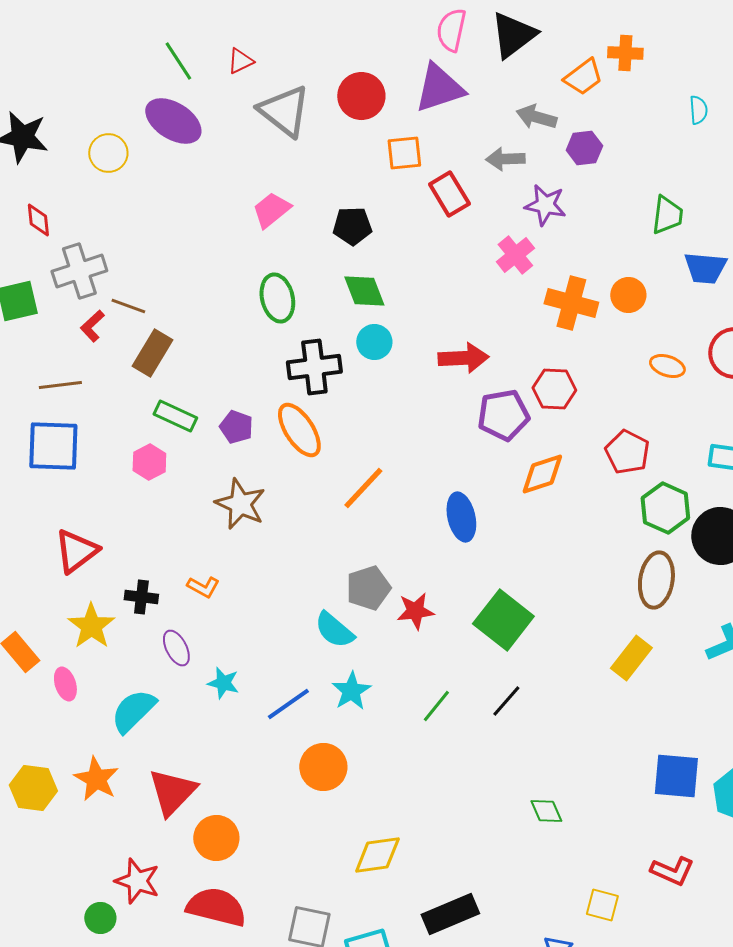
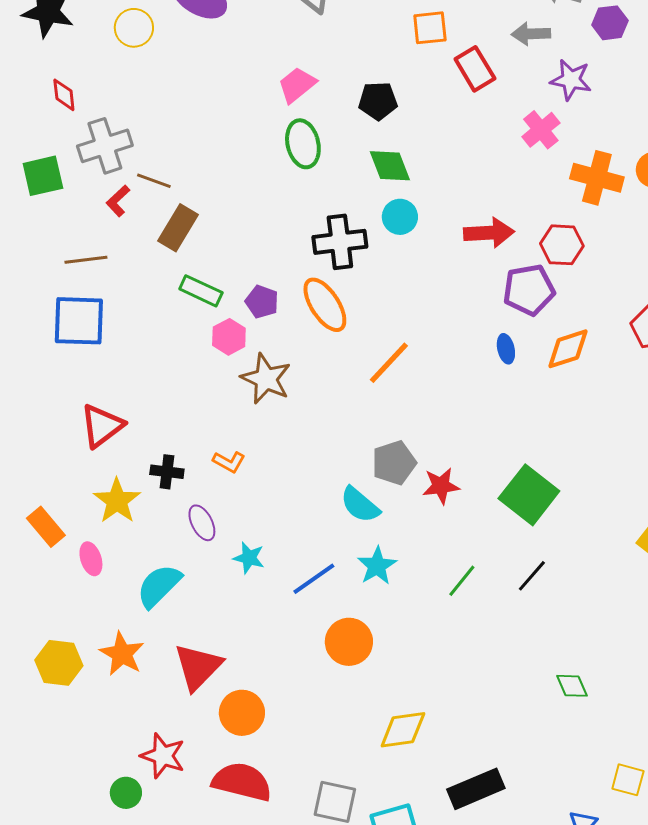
green ellipse: (277, 298) -> (303, 144), moved
red hexagon: (554, 389) -> (562, 245), moved
pink hexagon: (149, 462) -> (229, 337), moved
blue ellipse: (461, 517) -> (506, 349), moved, size x0.6

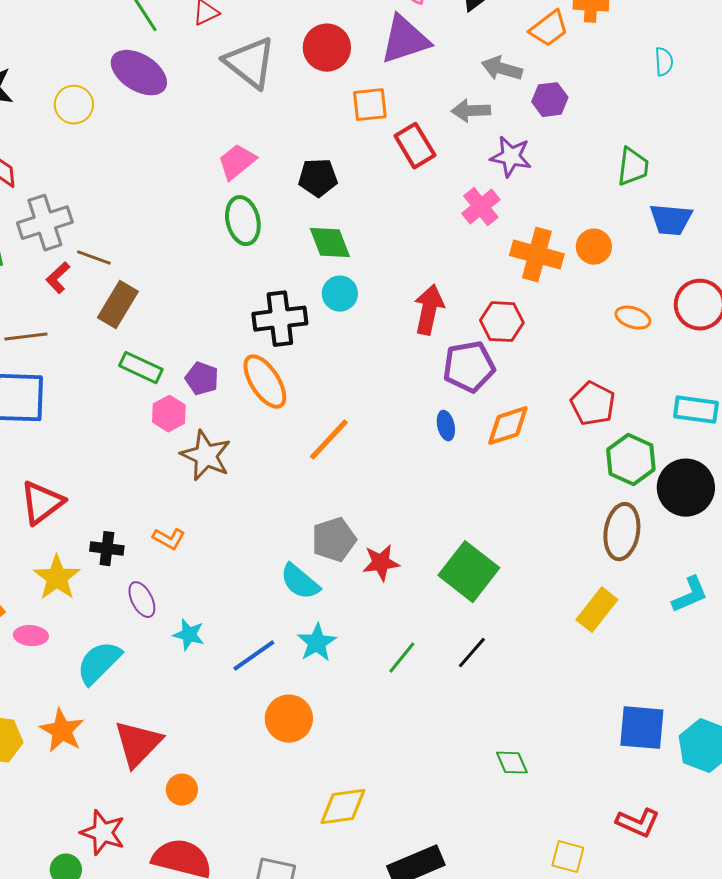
red arrow: (489, 233) -> (429, 310), turned -75
pink ellipse: (91, 559) -> (31, 636), turned -68
orange circle: (242, 713) -> (182, 790), size x0.7

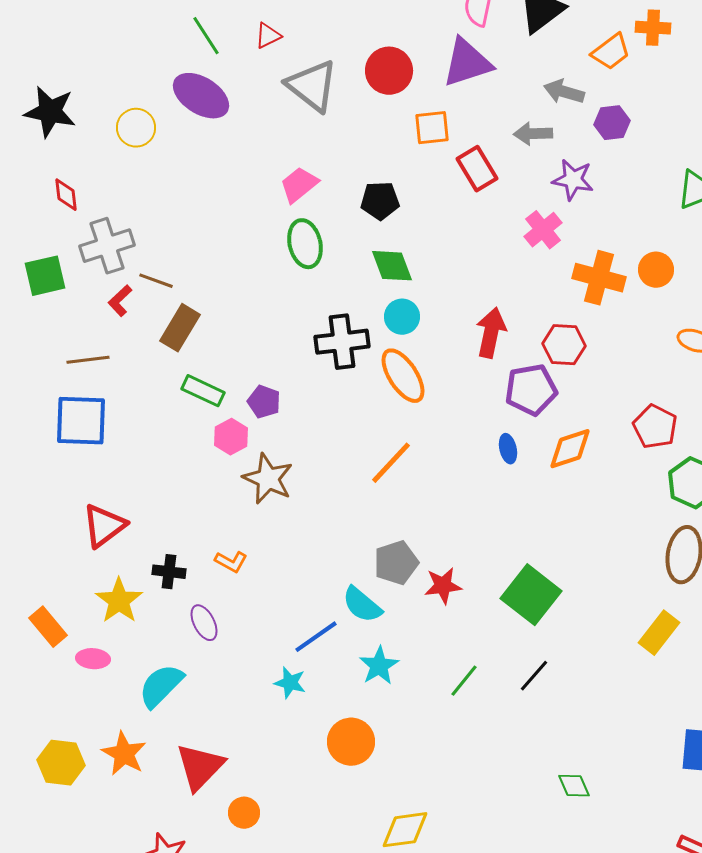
orange ellipse: (265, 382) -> (403, 376), moved
cyan star: (189, 635) -> (290, 683), moved
blue line: (254, 656) -> (316, 637), moved

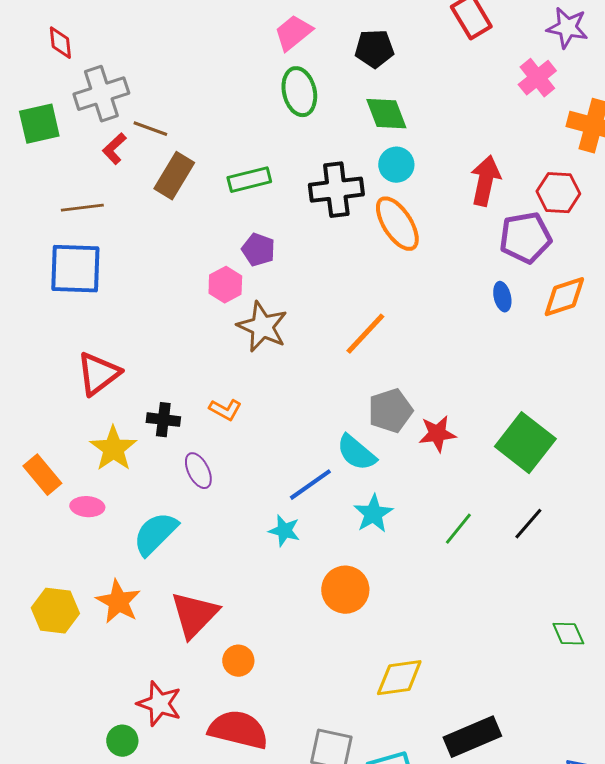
green rectangle: (203, 391) -> (249, 180), moved, turned -39
orange line: (391, 463) -> (365, 334), moved

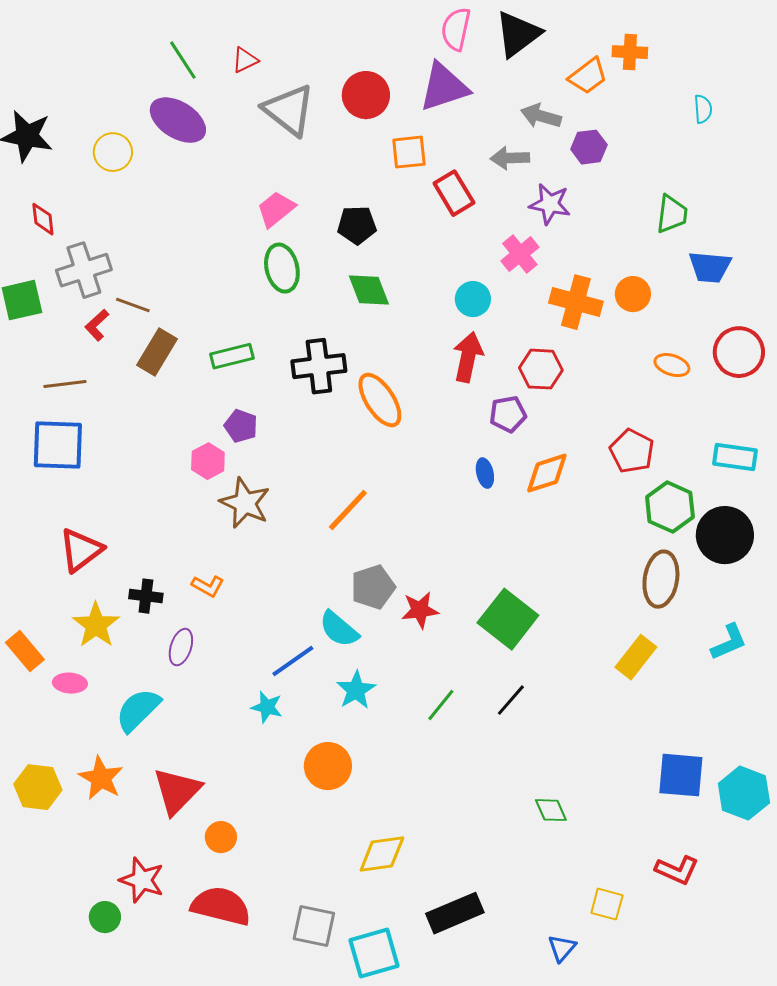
cyan circle: (396, 165) -> (473, 299), moved
purple pentagon: (525, 238) -> (508, 414), size x0.7
purple ellipse: (198, 471) -> (181, 647), turned 45

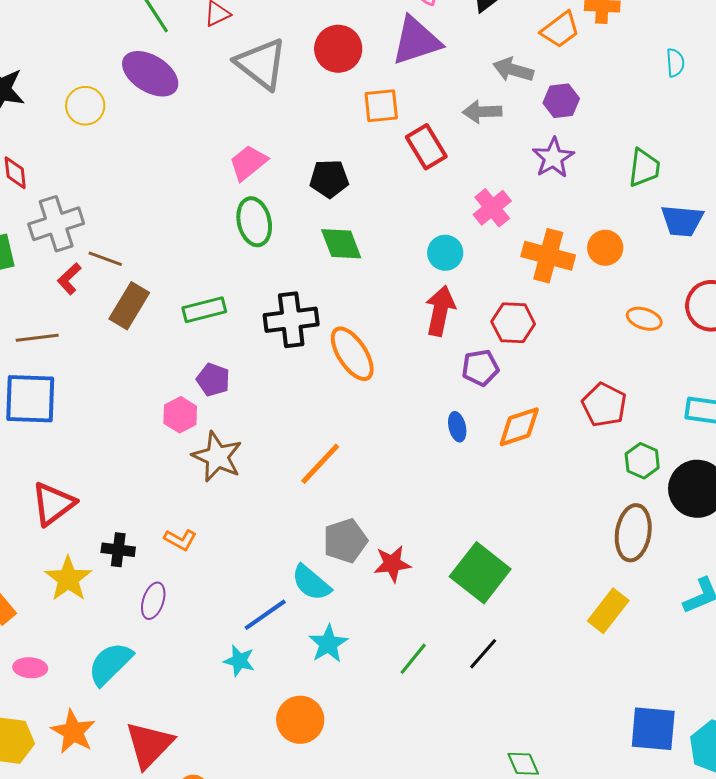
purple star: (550, 204) -> (553, 158), moved, turned 30
green hexagon: (670, 507) -> (642, 461), size x0.7
pink ellipse: (70, 683) -> (30, 668), moved

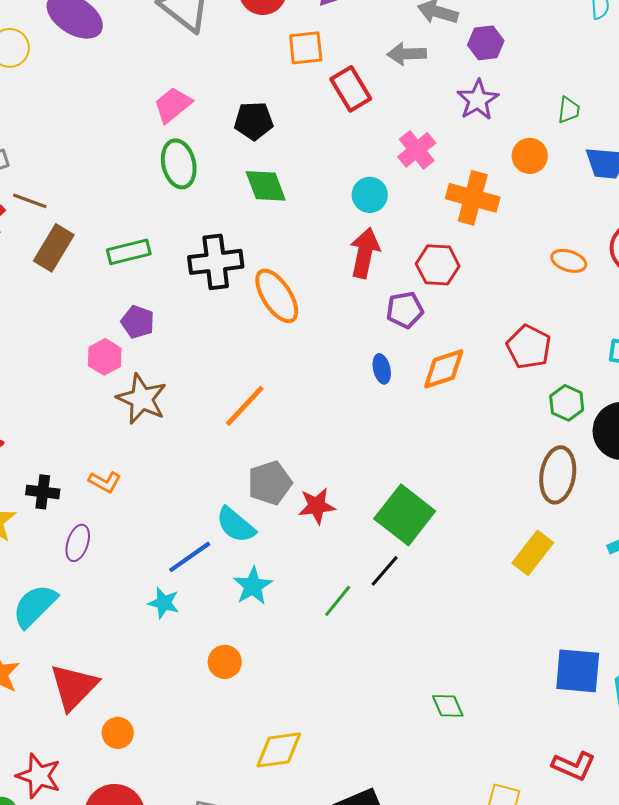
green trapezoid: (644, 168) -> (569, 110), size x0.7
orange circle: (605, 248) -> (530, 156), moved
black line: (483, 654) -> (385, 571), moved
orange circle: (300, 720) -> (225, 662), size x0.7

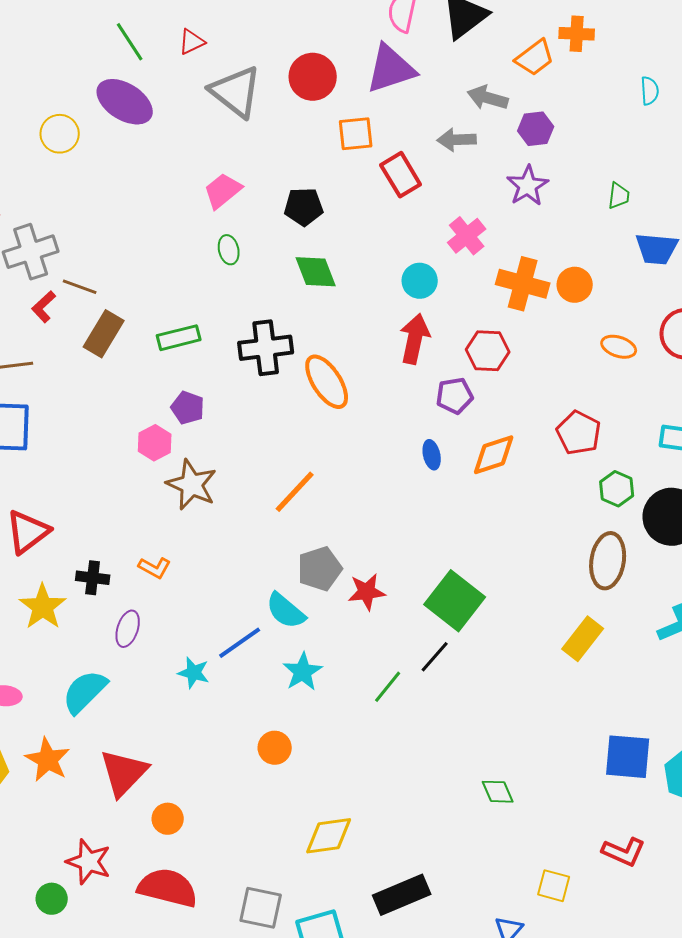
orange circle: (530, 156) -> (575, 285), moved
green ellipse: (179, 164) -> (229, 250), size x0.6
cyan star: (164, 603) -> (194, 673), moved

